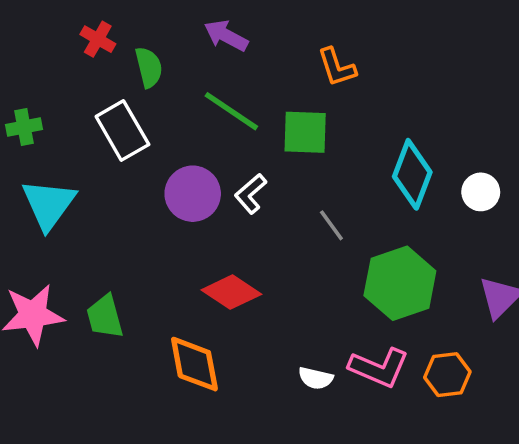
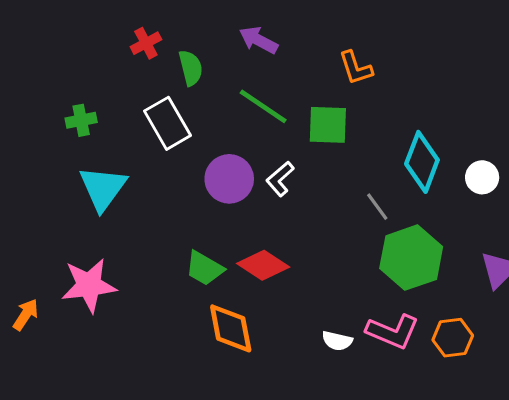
red cross: (98, 39) -> (146, 43), turned 32
gray line: (331, 225) -> (377, 207), moved
green trapezoid: (105, 317) -> (205, 268), moved, turned -45

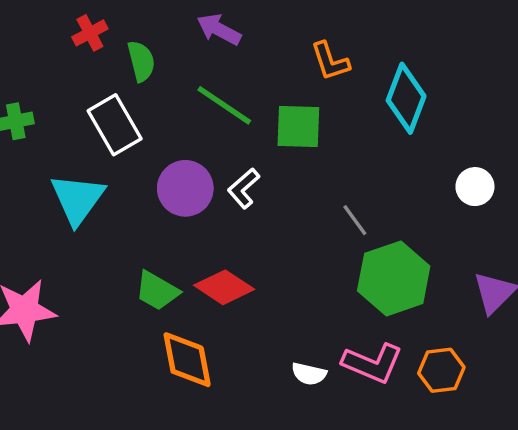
cyan diamond: (422, 162) -> (406, 98), moved
cyan triangle: (103, 188) -> (78, 199), moved

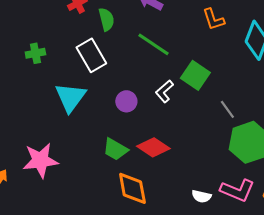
green square: (298, 127) -> (195, 75), moved, turned 32
purple circle: (185, 188) -> (126, 101), moved, size x0.7

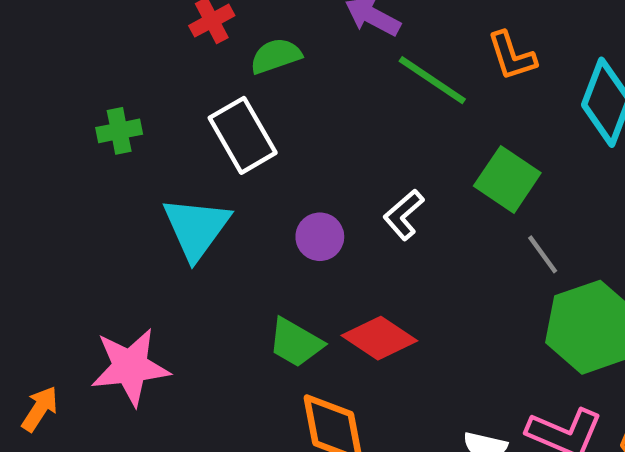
green semicircle: (106, 19) -> (276, 56), turned -95
green line: (153, 44) -> (432, 80), moved
green square: (195, 75) -> (507, 179), moved

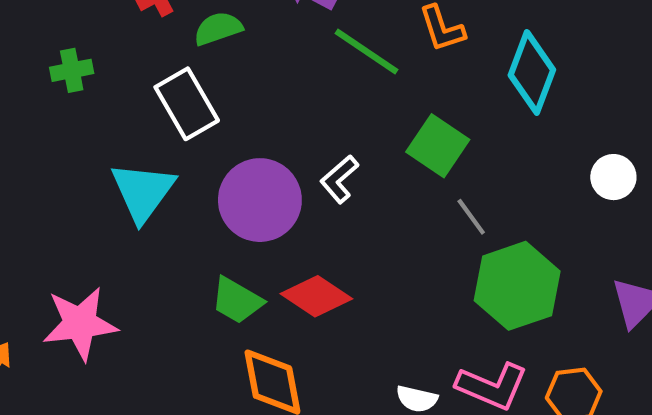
green cross: (119, 131) -> (72, 70), moved
purple circle: (320, 237) -> (260, 200), size x1.8

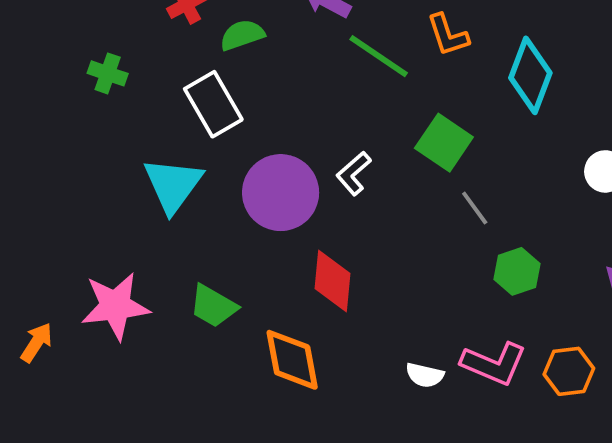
green cross: (72, 70) -> (108, 73), turned 30
green hexagon: (517, 286) -> (517, 271), size x0.6
red diamond: (316, 296) -> (332, 281), turned 62
green trapezoid: (237, 300) -> (213, 306), moved

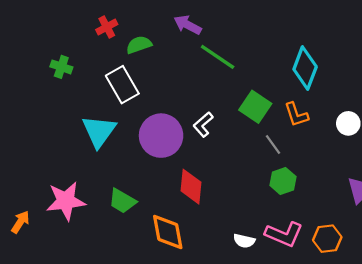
orange L-shape: (448, 35) -> (296, 115), moved
green hexagon: (517, 271) -> (283, 181), moved

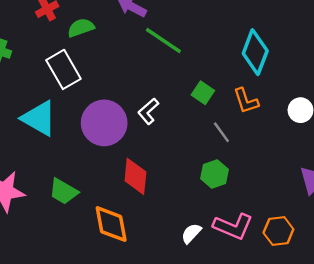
green square: (255, 107) -> (203, 93), size x0.7
cyan triangle: (99, 131) -> (39, 118), turned -36
green hexagon: (283, 181) -> (215, 174), moved
white semicircle: (244, 241) -> (191, 233), turned 120

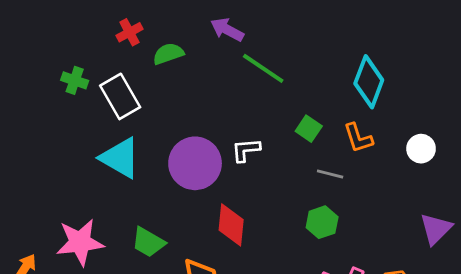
white rectangle: (63, 69) -> (120, 96), moved
white L-shape: (148, 111) -> (246, 150), turned 36
gray line: (221, 132) -> (330, 174), turned -40

